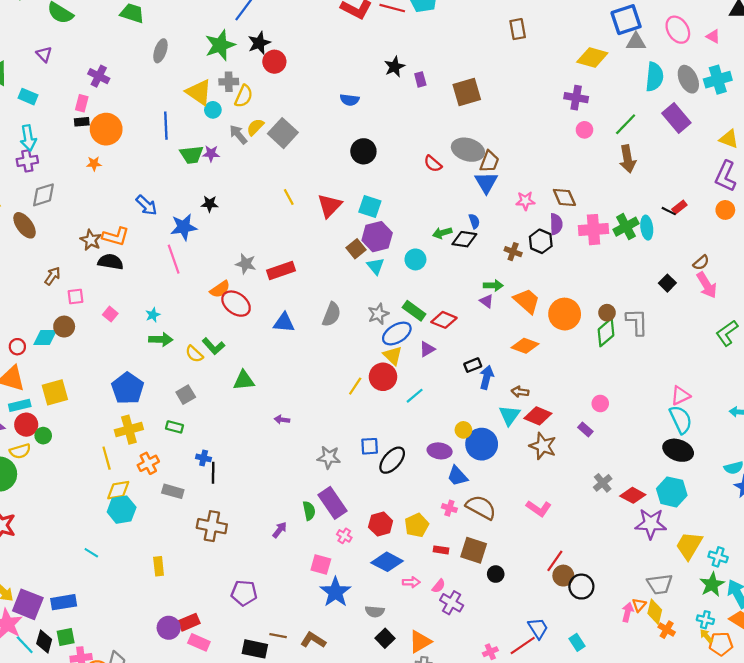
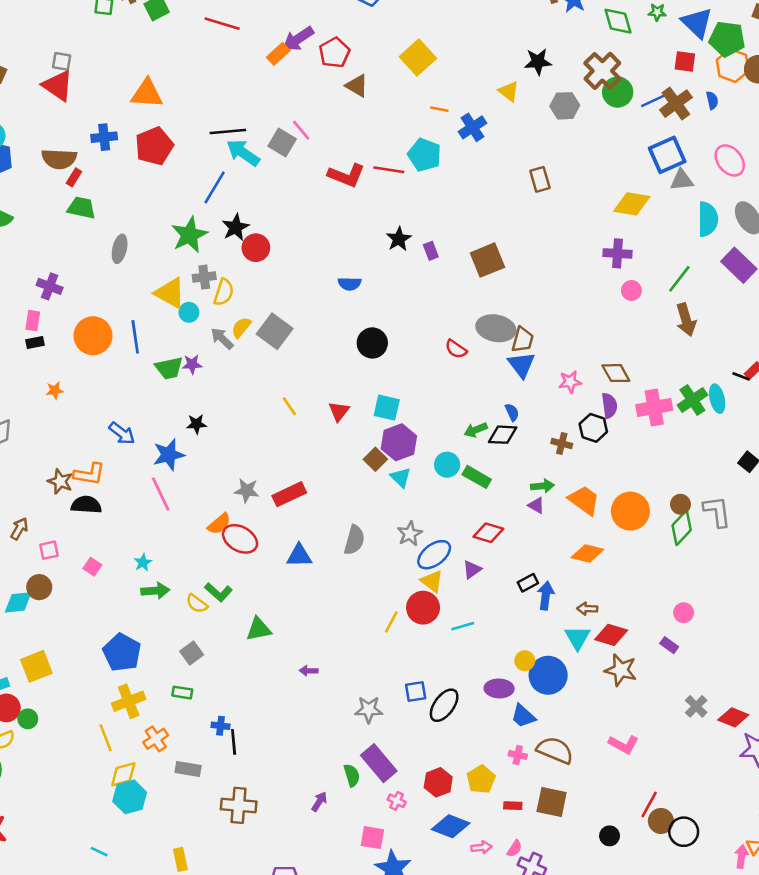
orange circle: (106, 129) -> (93, 336), moved
red triangle: (330, 206) -> (339, 411), size x0.7
green rectangle: (414, 311) -> (477, 477), moved
cyan line: (415, 396) -> (463, 626), turned 30
black circle: (496, 574) -> (610, 836), moved

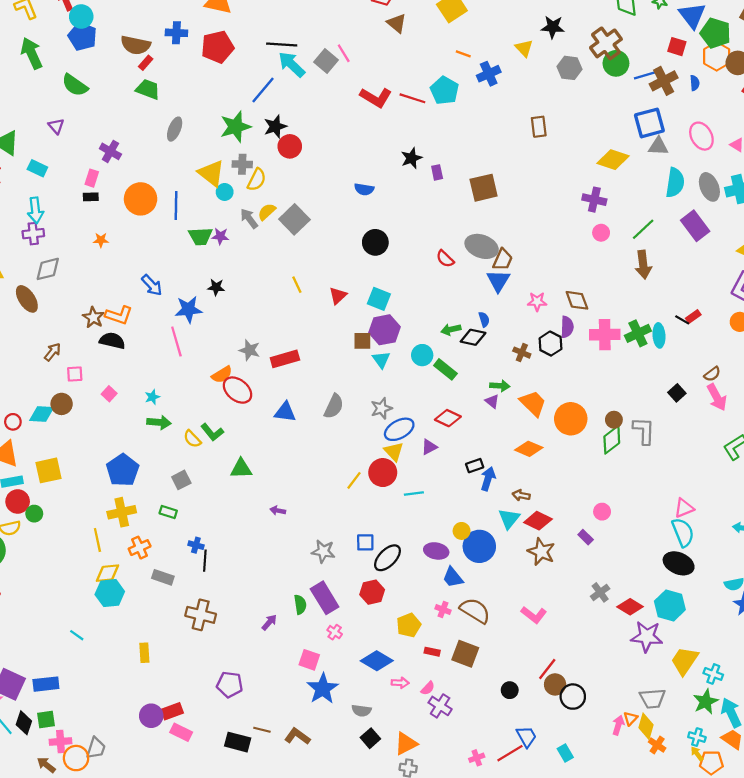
brown square: (375, 459) -> (362, 341), turned 36
red hexagon: (438, 782) -> (372, 592), moved

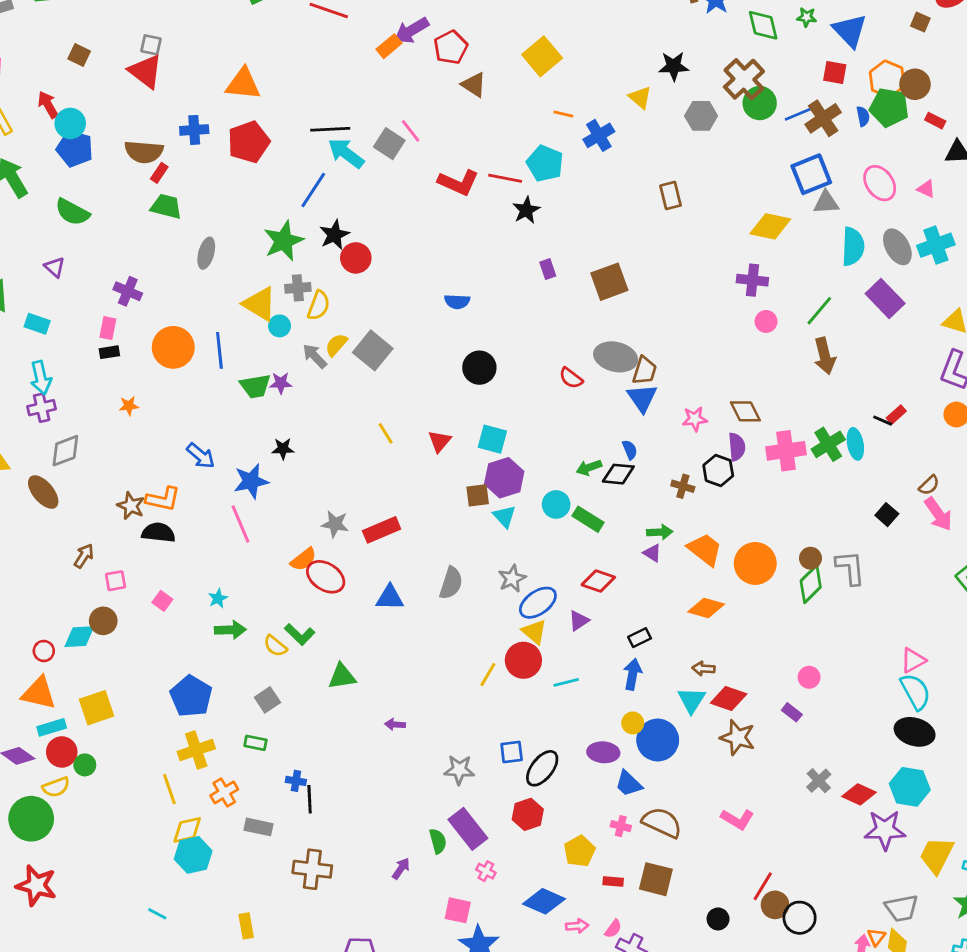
green pentagon: (715, 33) -> (889, 107), moved
black star: (412, 158) -> (526, 210), moved
blue arrow: (488, 479) -> (633, 674), moved

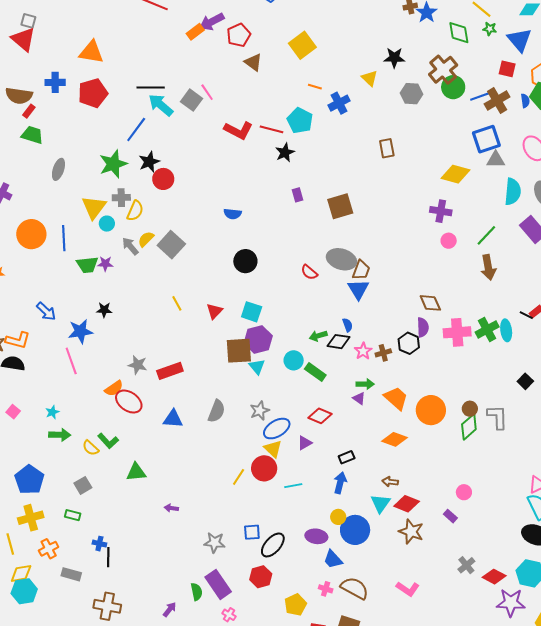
yellow triangle: (260, 304) -> (94, 207), turned 32
pink star: (695, 419) -> (363, 351), moved, turned -30
brown cross: (683, 486) -> (383, 353), turned -35
brown square: (478, 495) -> (239, 351), size x1.6

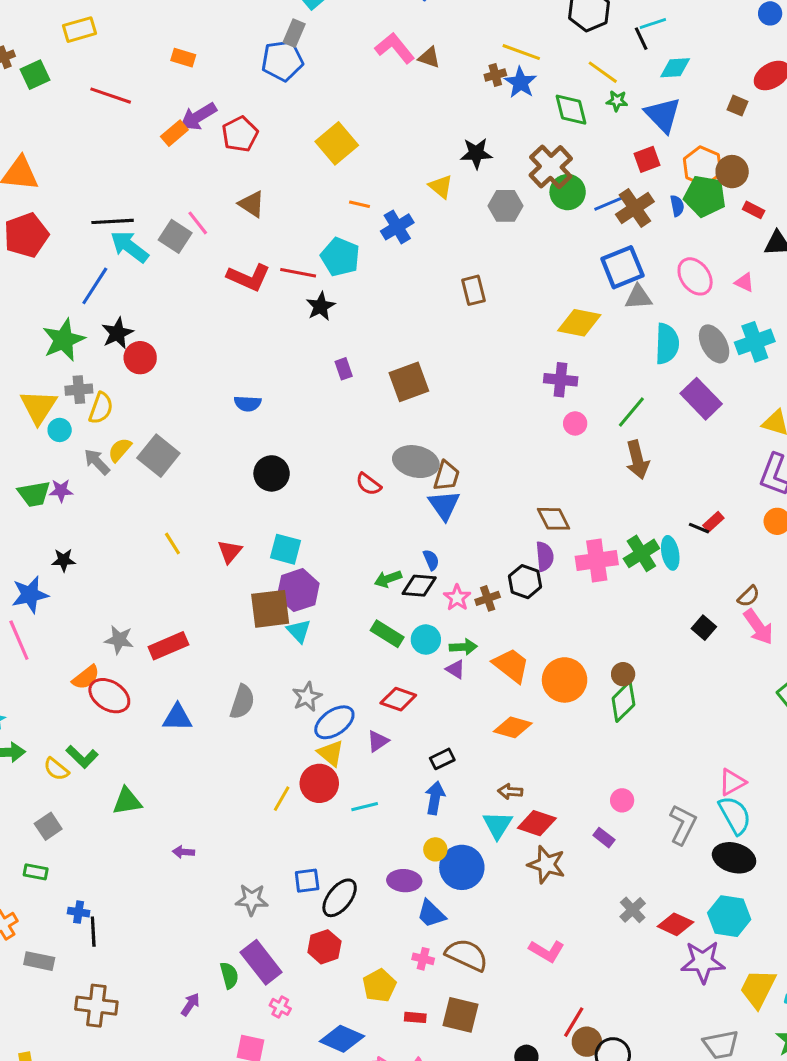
brown triangle: (253, 62) -> (252, 204), moved
red square: (507, 69) -> (647, 159), turned -30
cyan circle: (294, 360) -> (426, 640), moved
gray L-shape: (497, 417) -> (683, 825), moved, turned 32

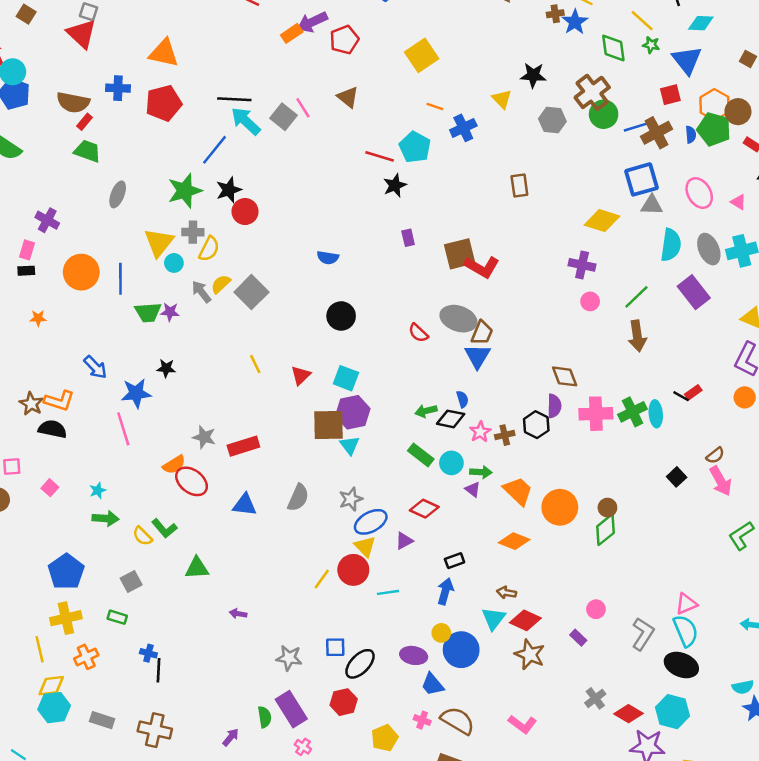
red L-shape: (249, 277) -> (482, 267), moved
gray rectangle: (39, 961) -> (102, 720), moved

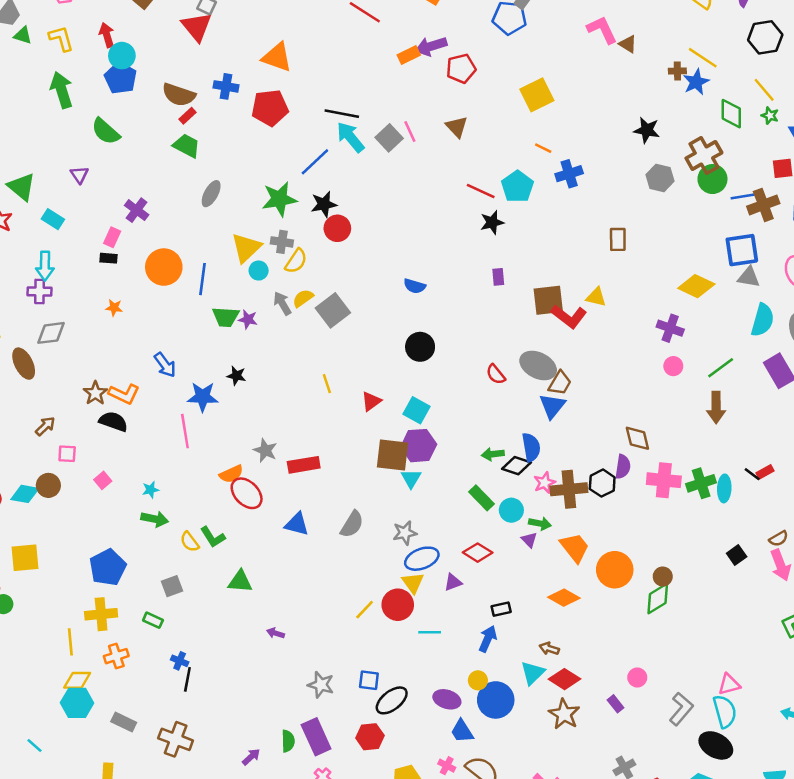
yellow triangle: (502, 99) -> (596, 297), moved, turned -40
blue semicircle: (462, 399) -> (531, 447), size x1.6
brown cross: (505, 435) -> (569, 489), size x1.8

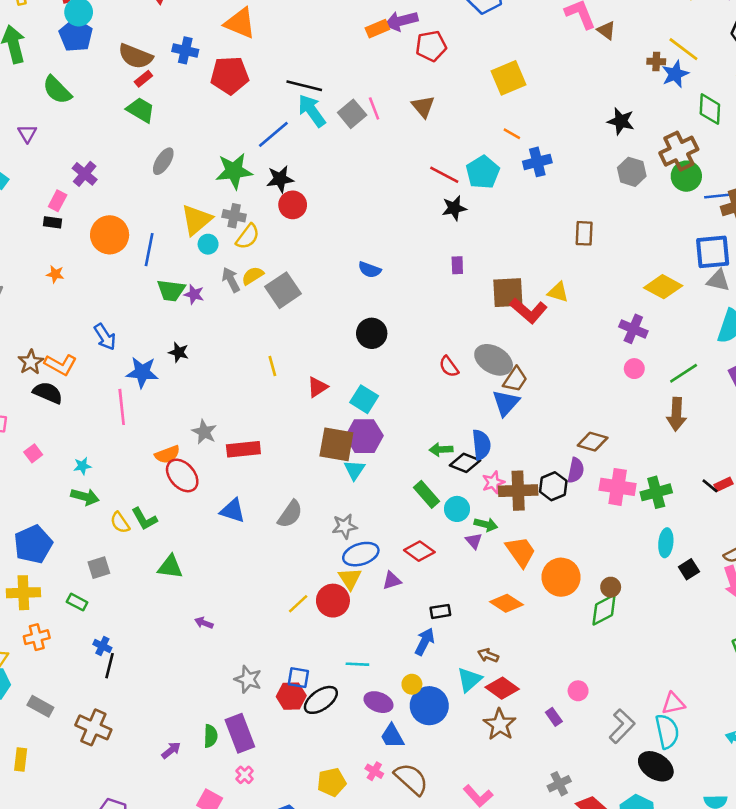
brown diamond: (637, 438) -> (593, 442), turned -64
cyan ellipse: (724, 488) -> (666, 543), moved
cyan line: (430, 632) -> (357, 664), moved
red hexagon: (370, 737) -> (291, 696), moved

